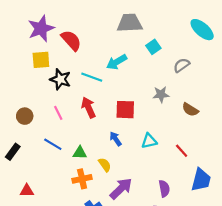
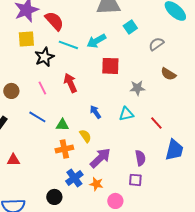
cyan line: (92, 77) -> (68, 45), moved
black star: (60, 79) -> (44, 57), turned 30
gray star: (161, 94) -> (137, 88), moved
red square: (125, 110) -> (110, 66), moved
brown semicircle: (190, 110) -> (168, 74), moved

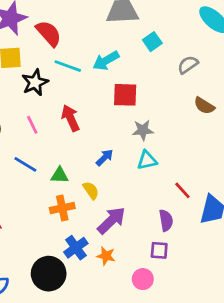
gray star: (137, 88) -> (143, 130), moved
blue arrow: (95, 112) -> (105, 158), turned 80
red line: (156, 123) -> (182, 190), moved
black circle: (54, 197) -> (49, 274), size x1.6
pink circle: (115, 201) -> (143, 279), moved

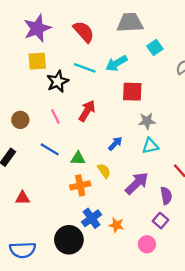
red semicircle: (49, 33) -> (84, 32), moved
red arrow: (70, 118) -> (87, 111), turned 55
purple arrow: (111, 220) -> (137, 183), moved
purple square: (159, 250) -> (161, 221), turned 35

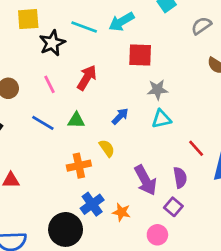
green triangle: (78, 158) -> (76, 120), moved
purple arrow: (137, 183) -> (145, 180), moved, turned 105

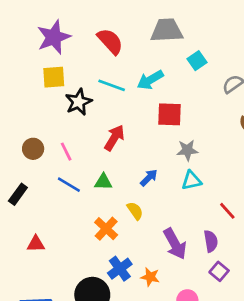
pink line: (50, 84) -> (66, 152), moved
orange cross: (79, 166) -> (106, 229), turned -35
purple square: (173, 207) -> (219, 271), moved

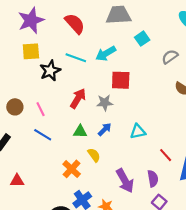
gray star: (187, 150) -> (105, 103), moved
green triangle: (103, 182) -> (80, 132), moved

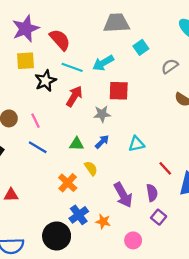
red semicircle: (75, 24) -> (60, 40), moved
red arrow: (78, 98) -> (74, 96), moved

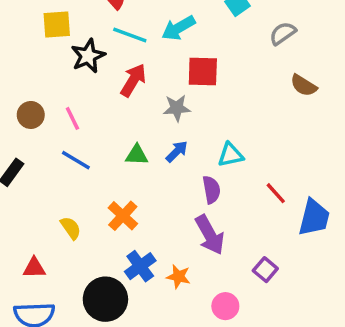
yellow semicircle: (91, 168) -> (71, 228), moved
purple semicircle: (152, 193) -> (211, 190), moved
red triangle: (11, 195) -> (34, 268), moved

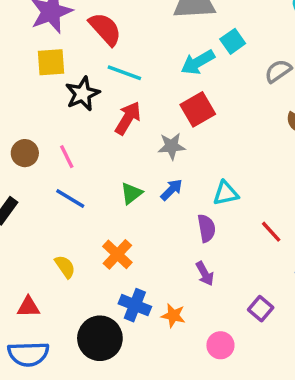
cyan arrow: (178, 28) -> (198, 62), moved
red square: (203, 72) -> (198, 109), turned -32
green triangle: (137, 155) -> (131, 193), turned -40
purple arrow: (210, 235) -> (205, 274), size x0.6
blue cross: (140, 266) -> (135, 305), turned -32

